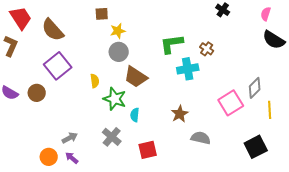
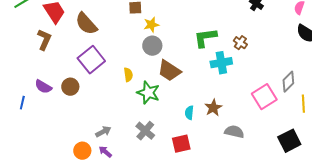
cyan semicircle: (135, 115) -> (189, 113), moved

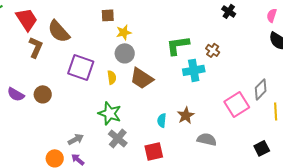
brown L-shape: (44, 40) -> (36, 47), moved
purple square: (91, 60) -> (81, 67), moved, turned -32
yellow semicircle: (128, 75) -> (112, 77), moved
green star: (148, 93) -> (110, 113), moved
black square: (289, 141) -> (262, 148), size x0.7

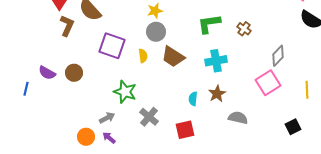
cyan cross: (194, 70) -> (216, 61), moved
gray diamond: (261, 89) -> (278, 56), moved
green star: (110, 113) -> (125, 92), moved

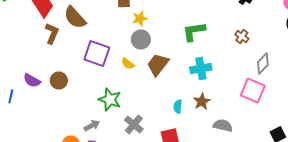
brown cross: (244, 29) -> (242, 36), moved
yellow semicircle: (143, 56) -> (128, 64), turned 136
brown trapezoid: (173, 57) -> (158, 64), turned 95
pink square: (268, 83) -> (253, 90), turned -35

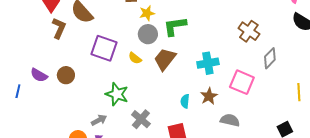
green L-shape: (194, 32) -> (175, 26), moved
brown cross: (242, 36) -> (249, 31), size x1.5
pink square: (253, 90) -> (242, 82), moved

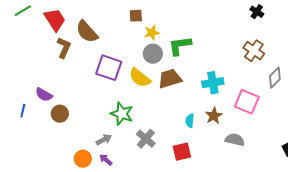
yellow semicircle: (135, 58) -> (140, 78), size x1.6
brown trapezoid: (165, 59) -> (170, 79), turned 35
brown circle: (66, 75) -> (60, 114), moved

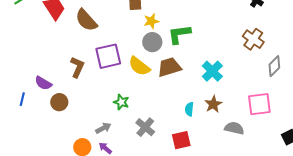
brown L-shape: (64, 48) -> (77, 67), moved
purple square: (109, 68) -> (108, 56), turned -32
cyan cross: (213, 83) -> (212, 71), turned -35
pink square: (247, 102) -> (259, 104), moved, turned -30
green star: (122, 114) -> (121, 102), size x0.7

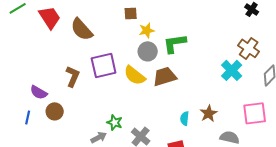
cyan cross: (212, 71) -> (232, 70), moved
blue line: (22, 99) -> (28, 117), moved
green star: (121, 102) -> (115, 122), moved

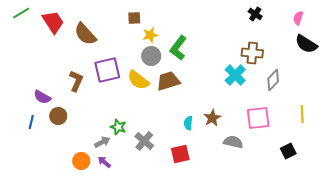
green L-shape: (175, 43) -> (178, 48), turned -45
brown cross: (249, 48) -> (252, 53), turned -30

